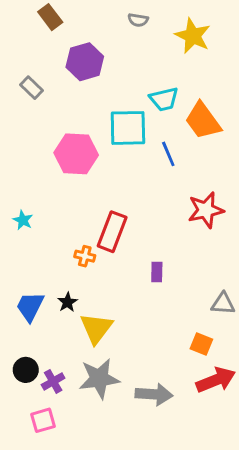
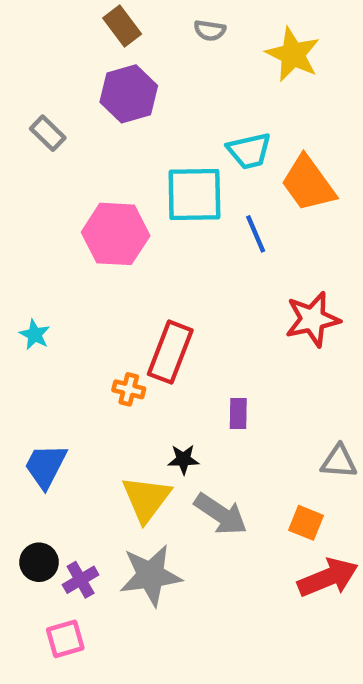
brown rectangle: (50, 17) -> (122, 26), moved
black star: (68, 302) -> (183, 459), moved, turned 30
gray arrow: (154, 394) -> (221, 514), moved, turned 30

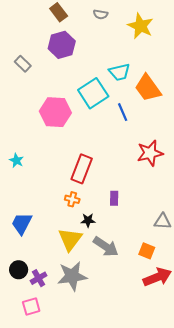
cyan square: (194, 195) -> (93, 93), turned -32
orange cross: (129, 389) -> (72, 199), moved

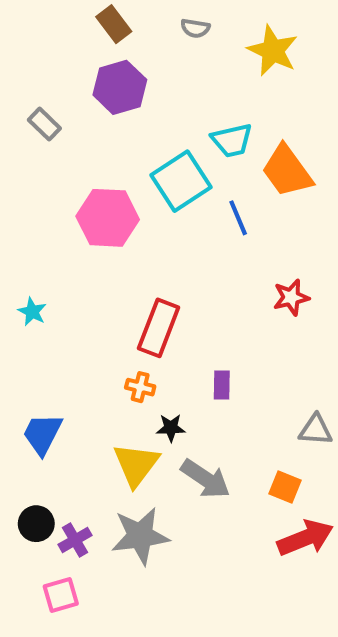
red star: (150, 153) -> (291, 297), size x0.7

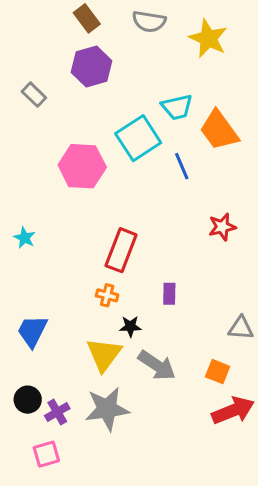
gray semicircle: (195, 28) -> (149, 21), size x1.5

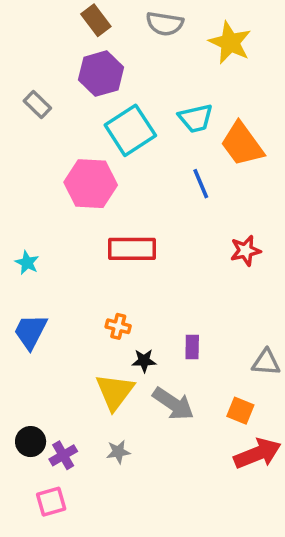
cyan square: (138, 138) -> (130, 130), moved
red rectangle: (121, 250) -> (132, 249), moved, turned 69
purple rectangle: (169, 294) -> (192, 347), moved
blue trapezoid: (32, 331) -> (31, 331), moved
gray star: (107, 409) -> (118, 452), size x0.5

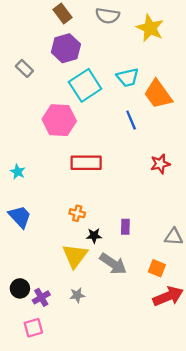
blue trapezoid: (31, 331) -> (20, 217), turned 110

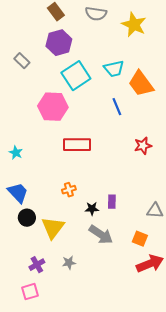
orange cross: (77, 213) -> (69, 190), turned -32
black star: (94, 236) -> (92, 209), moved
yellow triangle: (75, 256) -> (53, 228), moved
black circle: (20, 288) -> (27, 218), moved

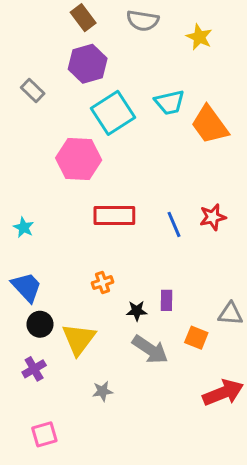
yellow star: (134, 25) -> (199, 37), size x0.7
blue line: (117, 107) -> (174, 224), moved
orange square: (140, 239) -> (196, 338), moved
purple cross: (37, 265) -> (34, 369), moved

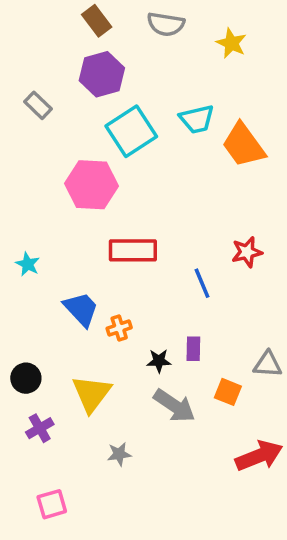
blue line: (174, 224) -> (202, 283), moved
blue trapezoid: (27, 287) -> (81, 309), moved
black circle: (40, 324) -> (26, 378), moved

